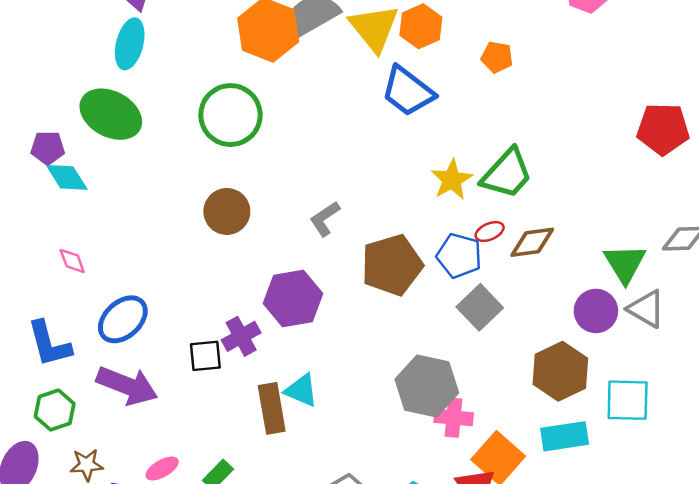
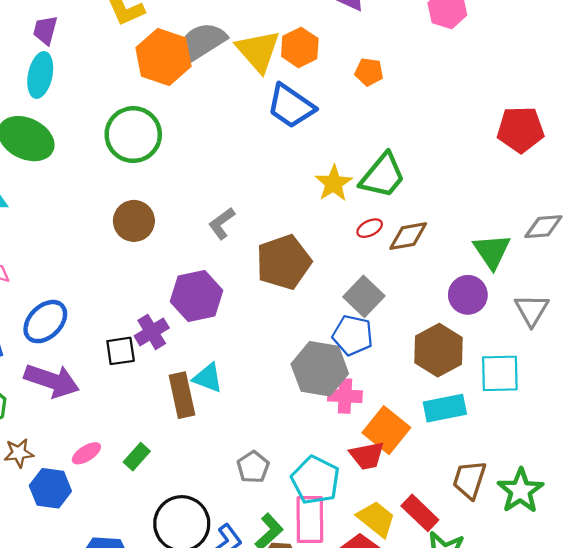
blue pentagon: (459, 256) -> (353, 335), moved
gray triangle: (646, 309) -> (532, 310), moved, turned 33

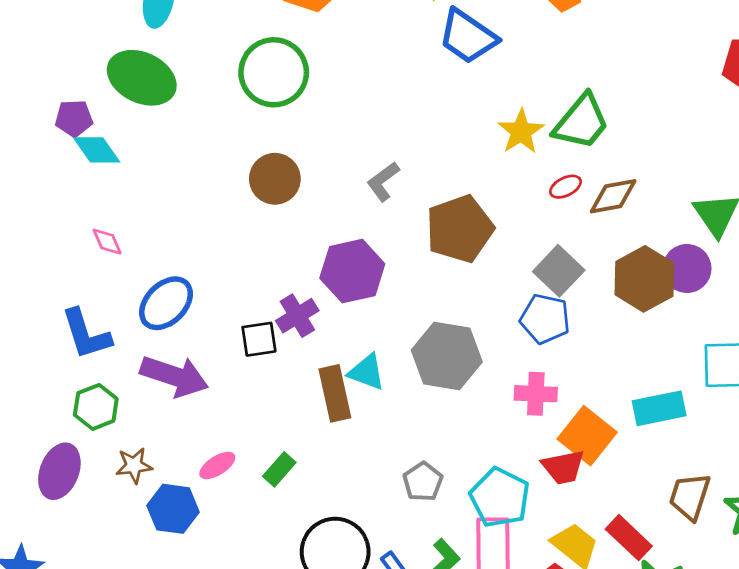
brown hexagon: (438, 350) -> (644, 279), moved
gray hexagon: (320, 369) -> (447, 356), moved

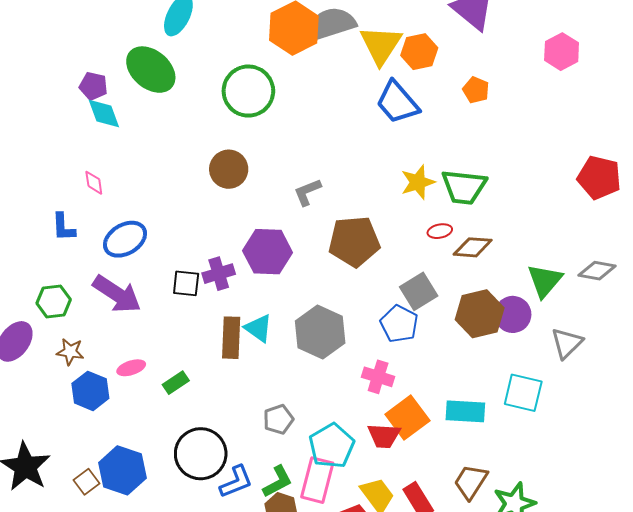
green trapezoid: (581, 122) -> (464, 187), turned 42
blue L-shape: (86, 334) -> (63, 227), moved, size x0.7

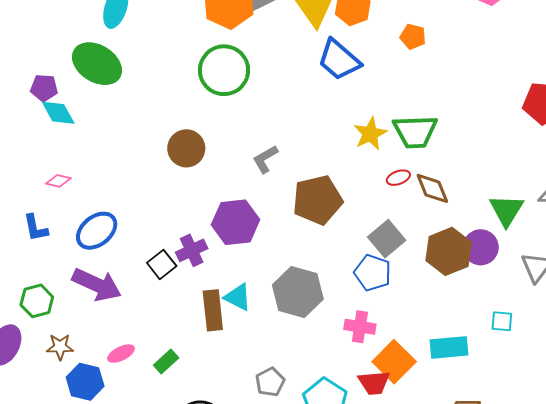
green circle: (248, 91) -> (224, 70), moved
pink diamond: (94, 183) -> (58, 181), turned -60
brown diamond: (473, 247) -> (432, 188), turned 72
black square: (186, 283) -> (162, 264), turned -36
cyan square: (523, 393) -> (502, 321), size x0.6

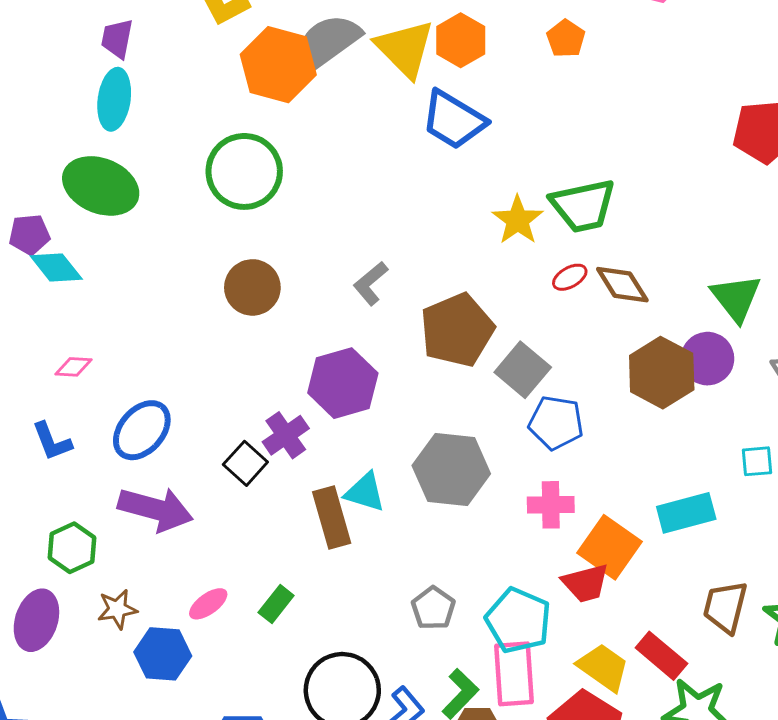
orange pentagon: (413, 37) -> (566, 39), moved, turned 30
green circle: (224, 70) -> (244, 171), moved
gray square: (387, 239) -> (523, 370), moved

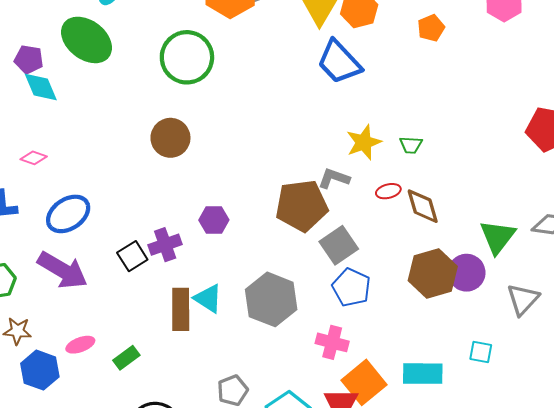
green trapezoid: (583, 206) -> (411, 145), size x0.5
gray L-shape: (371, 283) -> (334, 178), moved, turned 44
purple hexagon: (343, 383) -> (214, 220), size x0.6

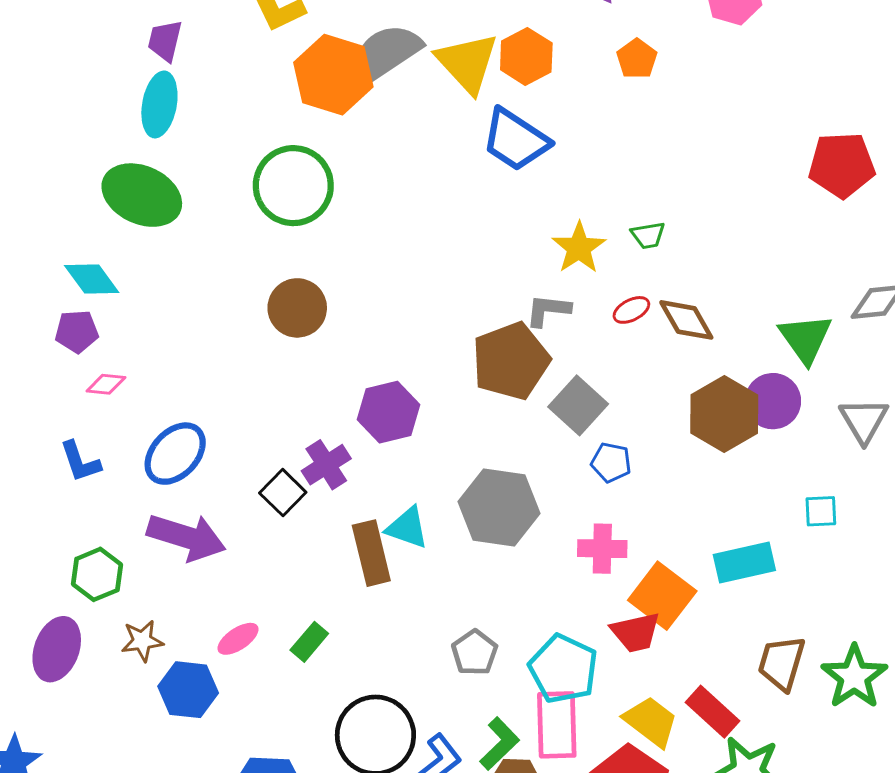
purple pentagon: (29, 59) -> (77, 331), moved
purple hexagon: (214, 220) -> (388, 412), size x1.4
blue pentagon: (351, 287) -> (611, 462), size x0.7

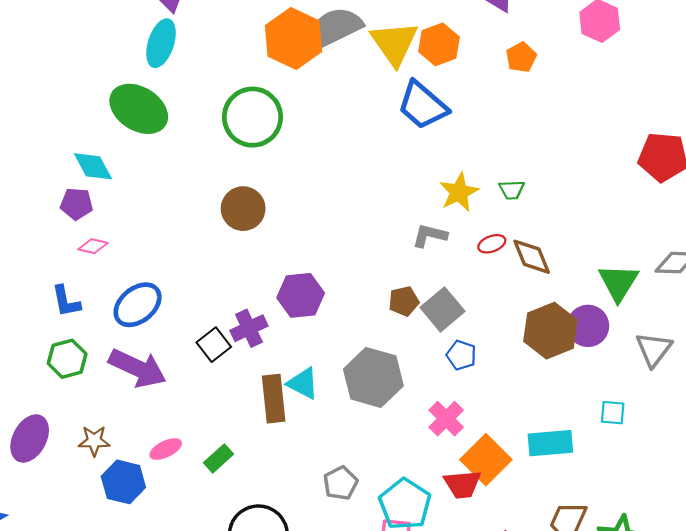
brown pentagon: (511, 361) -> (404, 301), moved, size x0.5
pink cross: (602, 549) -> (446, 419), turned 36
green hexagon: (97, 574) -> (67, 359), moved

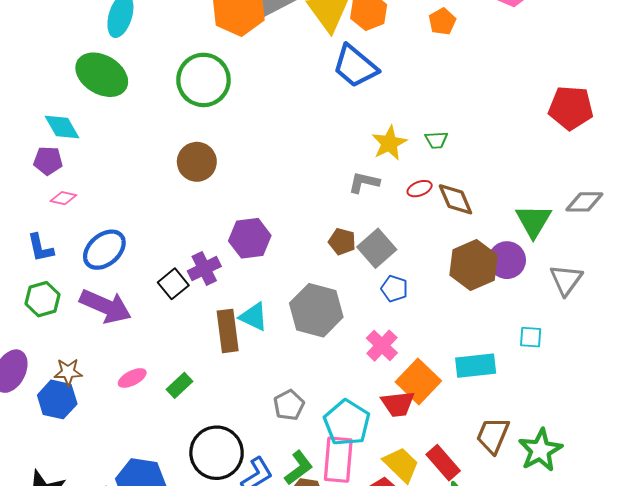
brown pentagon: (404, 301) -> (342, 242), turned 30
blue hexagon: (123, 482) -> (57, 399), moved

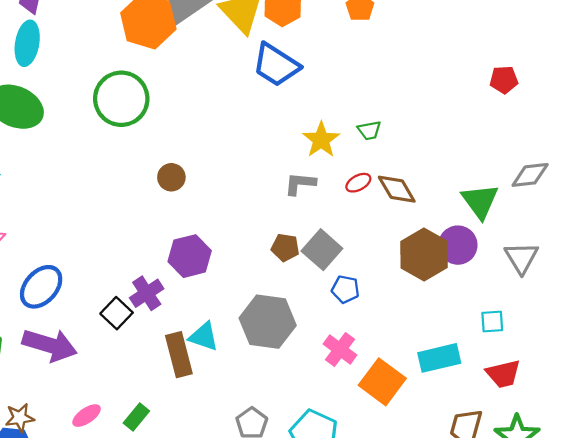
red pentagon: (571, 108) -> (504, 80), size x0.6
brown circle: (197, 162) -> (171, 177), moved, size x0.7
red trapezoid: (398, 404) -> (503, 374), moved

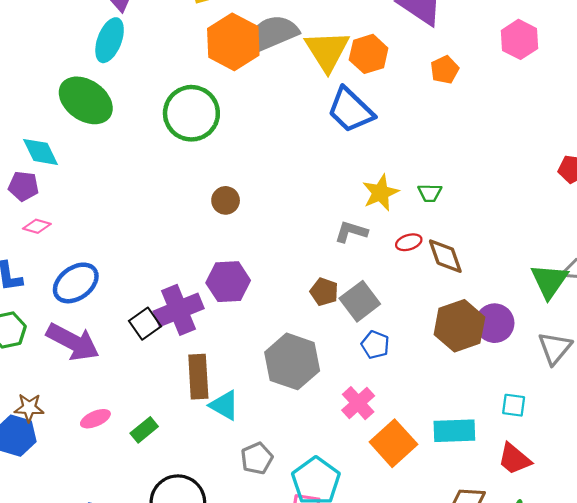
green triangle: (480, 201) -> (549, 281), moved
purple cross: (147, 293) -> (179, 310), size x1.4
cyan triangle: (204, 337) -> (224, 405), moved
red trapezoid: (503, 374) -> (514, 459), turned 42

